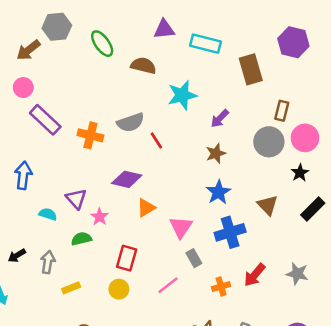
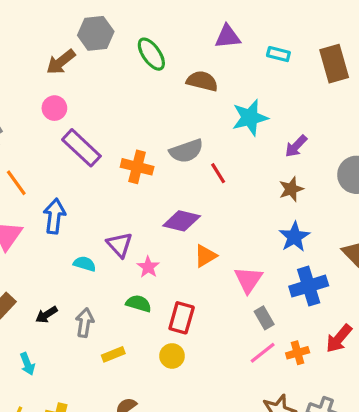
cyan rectangle: (206, 44) -> (278, 54), size x0.6
brown rectangle: (251, 69) -> (334, 64), moved
green semicircle: (81, 239) -> (139, 304), moved, turned 30
pink line: (168, 285) -> (263, 353), moved

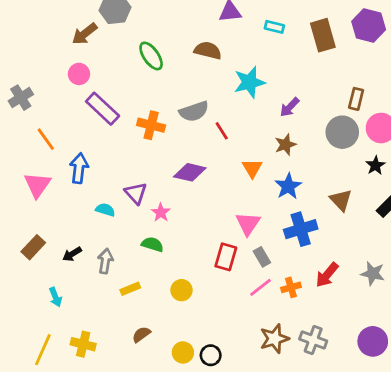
green ellipse: (151, 54) -> (151, 56), moved
orange triangle: (205, 256) -> (252, 168), moved, turned -30
red rectangle: (182, 318) -> (226, 257), moved

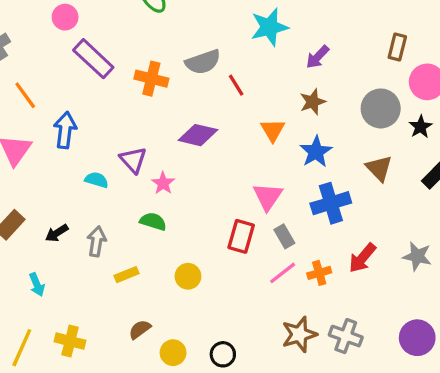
gray circle: (342, 132) -> (381, 108), moved
yellow circle: (183, 352) -> (173, 353), moved

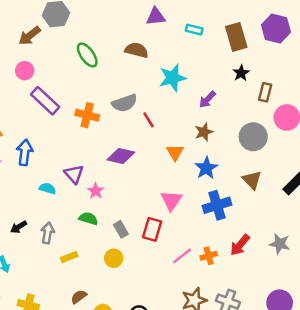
black star: (421, 127) -> (241, 73), moved
gray rectangle: (284, 236) -> (121, 229), moved

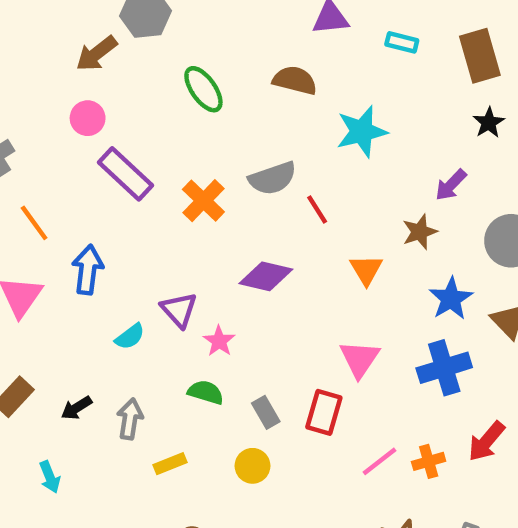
purple arrow: (207, 99) -> (451, 185), moved
orange cross: (87, 115) -> (203, 201), turned 30
blue star: (206, 168) -> (451, 299), moved
cyan semicircle: (48, 188) -> (130, 337), turned 126

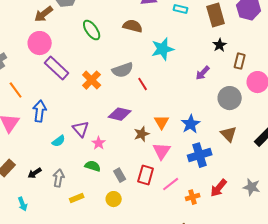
pink circle: (88, 118) -> (40, 43), size x1.5
brown star: (420, 232) -> (142, 134), moved
orange triangle: (366, 270) -> (162, 122), moved
blue star: (451, 299) -> (191, 124), moved
pink line: (380, 461) -> (171, 184), moved

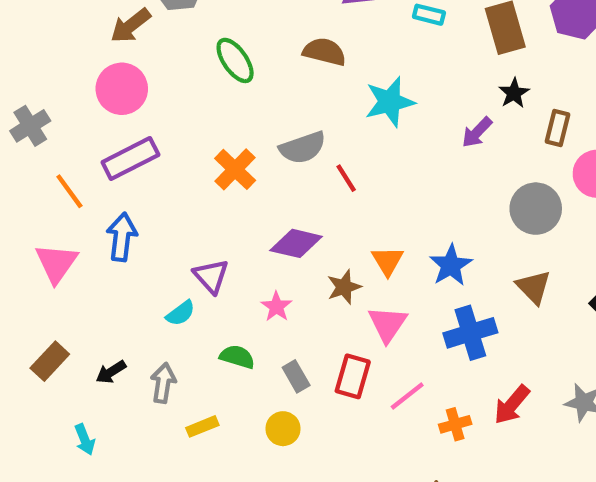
purple rectangle: (57, 68) -> (130, 158), moved, turned -70
purple arrow: (203, 73) -> (477, 132), moved
cyan semicircle: (59, 141) -> (181, 313), moved
pink star: (99, 143) -> (276, 307), moved

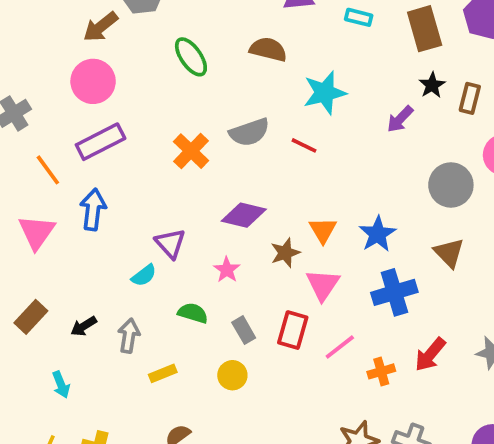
brown rectangle: (558, 128) -> (470, 98), moved
red line: (346, 178) -> (304, 145), moved, turned -32

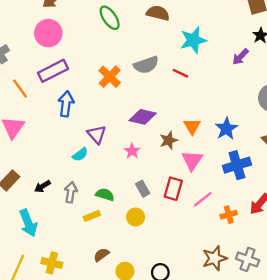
blue arrow: (93, 209) -> (66, 104), moved
green semicircle: (193, 313) -> (105, 195), moved
cyan arrow: (61, 385) -> (28, 223), size x1.6

